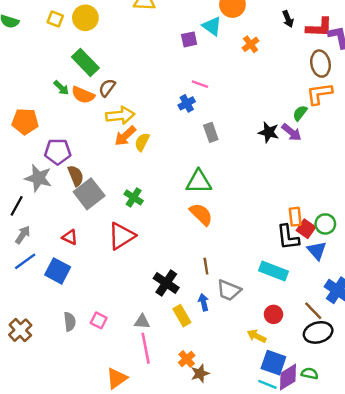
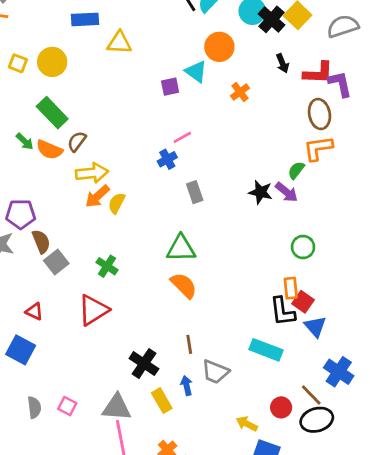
pink line: (200, 84) -> (182, 137), turned -49
gray square: (89, 194) -> (56, 262), size x0.7
green circle: (325, 224) -> (303, 247), moved
red circle: (273, 314) -> (281, 407), moved
gray triangle: (142, 322) -> (117, 407), size x1.6

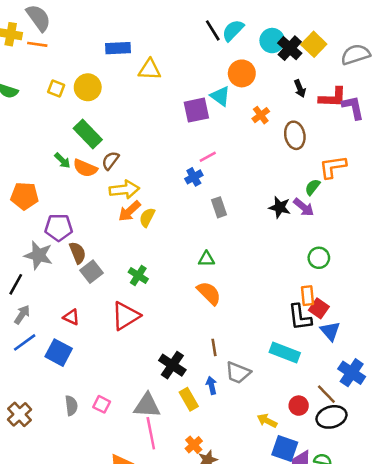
purple square: (170, 87) -> (196, 110), size x1.5
brown ellipse: (319, 114) -> (295, 135), moved
green triangle: (181, 248) -> (206, 259), size x0.6

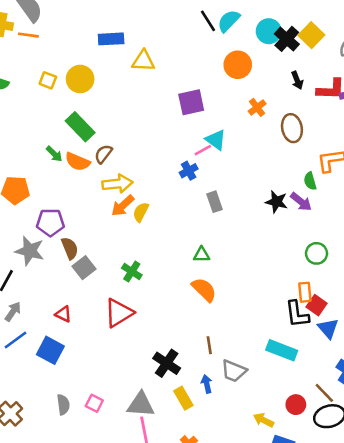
cyan triangle: (220, 96) -> (216, 140), moved
green semicircle: (313, 187) -> (310, 181), turned -54

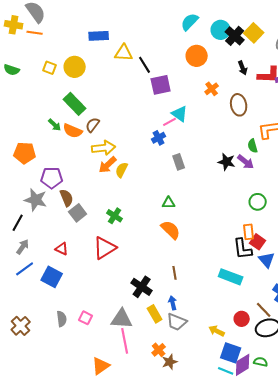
black line: (208, 21) -> (145, 65), moved
gray trapezoid: (234, 371) -> (177, 322), moved

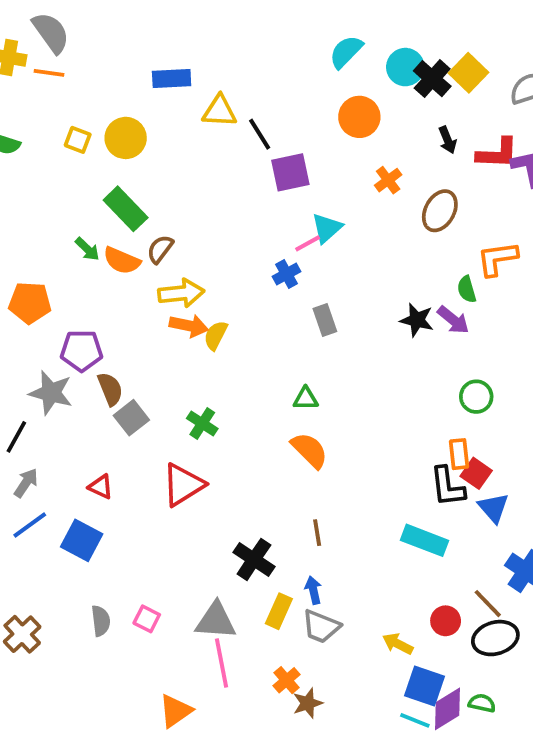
brown ellipse: (239, 105) -> (440, 211), turned 40
cyan triangle: (180, 114) -> (327, 228), turned 42
orange arrow: (108, 165) -> (189, 326), turned -126
yellow rectangle: (155, 314) -> (279, 611), turned 54

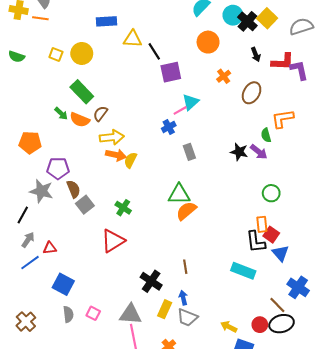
green triangle: (306, 399) -> (179, 194), size x1.6
orange semicircle: (310, 450) -> (186, 211), moved, turned -85
red triangle: (101, 487) -> (50, 248), moved, turned -32
blue square: (82, 540) -> (63, 284), moved
red circle: (446, 621) -> (260, 325), moved

